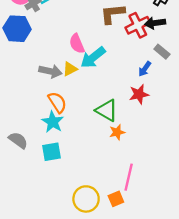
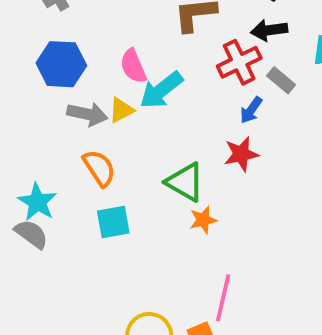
red cross: (138, 25) -> (239, 62), moved
blue hexagon: (17, 29) -> (61, 64), moved
cyan star: (53, 122) -> (37, 202), moved
cyan square: (52, 152) -> (113, 222), moved

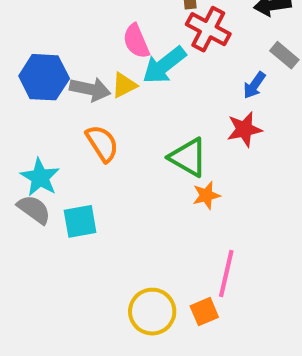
red cross: (239, 62) -> (208, 29), moved, turned -36
blue hexagon: (61, 64) -> (44, 77), moved
cyan square: (113, 222) -> (80, 221), moved

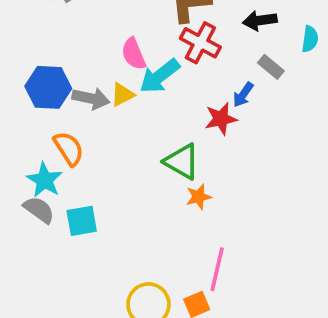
red star: (244, 129) -> (221, 119), moved
orange semicircle: (102, 143) -> (69, 149), moved

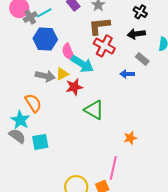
cyan arrow: (160, 76) -> (82, 64), turned -110
blue hexagon: (48, 87) -> (45, 39), moved
blue arrow: (243, 95) -> (127, 74), turned 56
red star: (221, 119) -> (74, 87), moved
orange star: (199, 197) -> (130, 138), moved

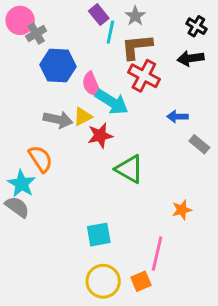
cyan line: (44, 13) -> (110, 32), moved, turned -49
gray rectangle: (142, 59) -> (199, 144), moved
cyan square: (40, 142) -> (99, 235), moved

